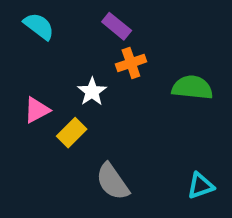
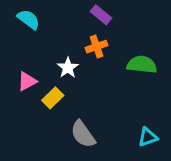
purple rectangle: (117, 26) -> (101, 15), moved

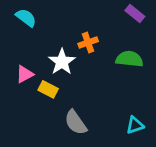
purple rectangle: (101, 15) -> (135, 14), moved
white star: (68, 68) -> (62, 62), size x1.4
yellow rectangle: (53, 98) -> (48, 89), turned 72

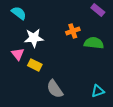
orange cross: (88, 42) -> (73, 31), moved
white star: (62, 62) -> (34, 38), moved, turned 30
pink triangle: (25, 74) -> (18, 54), turned -40

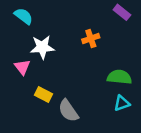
green semicircle: (94, 43) -> (119, 77), moved
yellow rectangle: (35, 65) -> (43, 95), moved
cyan triangle: (98, 91) -> (122, 103), moved

